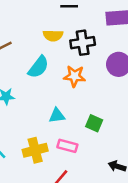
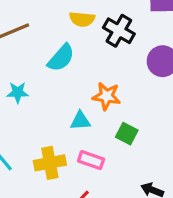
black cross: (83, 43) -> (119, 31), turned 35
orange star: (74, 76) -> (107, 96), moved

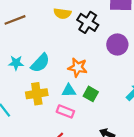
cyan semicircle: (61, 58) -> (40, 63), moved
cyan triangle: (80, 121) -> (69, 91), moved
yellow cross: (50, 163) -> (37, 94), moved

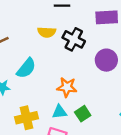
cyan semicircle: (40, 63) -> (26, 68), moved
green square: (91, 94) -> (83, 114), turned 32

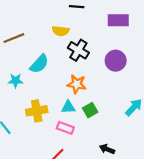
black cross: (74, 39) -> (78, 50), moved

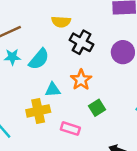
cyan star: (16, 81) -> (12, 57), moved
orange star: (77, 84) -> (81, 80), turned 30
cyan triangle: (68, 107) -> (53, 90), moved

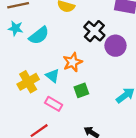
black cross: (81, 42) -> (94, 31), moved
cyan triangle: (53, 90) -> (53, 76), moved, turned 32
yellow cross: (38, 111) -> (28, 82), turned -30

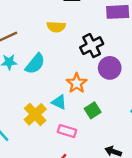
black cross: (94, 31) -> (92, 46), turned 35
purple circle: (115, 46) -> (110, 68), moved

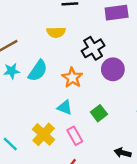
orange star: (77, 83) -> (72, 78), moved
yellow cross: (35, 114) -> (44, 134), moved
pink rectangle: (67, 131) -> (75, 136), turned 48

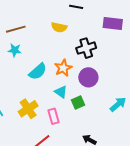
purple circle: (113, 69) -> (88, 77), moved
cyan semicircle: (38, 71) -> (38, 71), moved
cyan triangle: (65, 107) -> (61, 92), moved

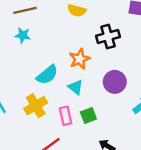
cyan semicircle: (38, 71) -> (47, 75), moved
purple circle: (88, 77) -> (115, 82), moved
green square: (78, 102) -> (88, 115), moved

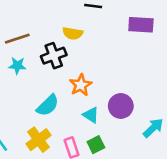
black cross: (108, 36) -> (54, 56), moved
cyan triangle: (76, 87) -> (91, 115), moved

